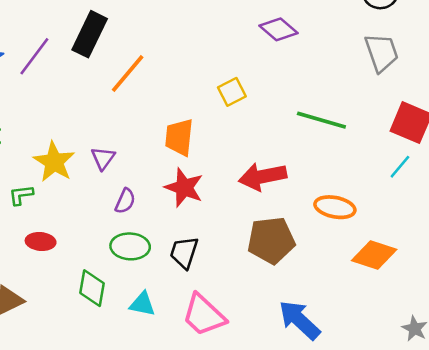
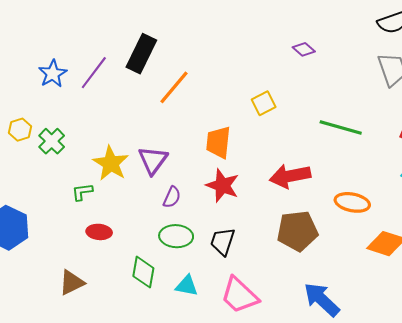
purple diamond: (278, 29) -> (304, 49), size x0.7
purple triangle: (103, 158) -> (153, 160), size x1.4

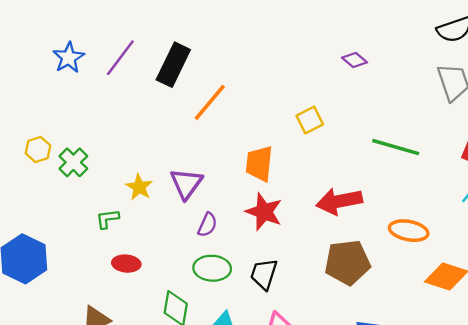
purple line: (94, 73) -> (120, 58), moved
blue star: (53, 74) -> (69, 58), moved
yellow star: (111, 163) -> (139, 187), size x0.7

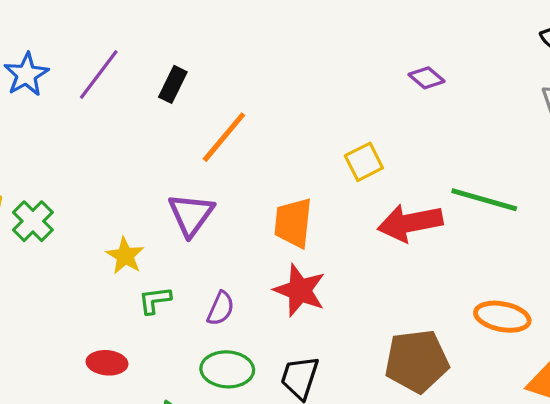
black rectangle: (173, 65) -> (173, 84), size x0.6
purple triangle: (186, 184) -> (191, 215), moved
red arrow: (339, 201) -> (410, 223), moved
green L-shape: (107, 219) -> (155, 300), moved

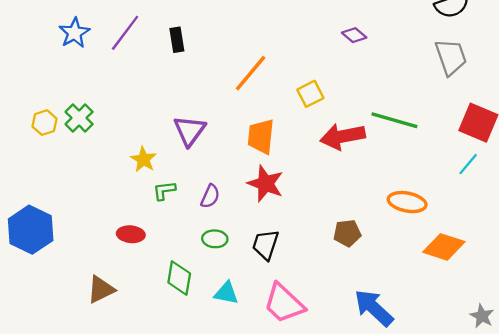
black rectangle: (173, 84) -> (177, 40), turned -35
orange line: (224, 137) -> (251, 73), moved
green cross: (33, 221) -> (79, 118), moved
brown pentagon: (417, 361) -> (347, 233), size x0.6
green ellipse: (227, 369) -> (215, 239), size x0.7

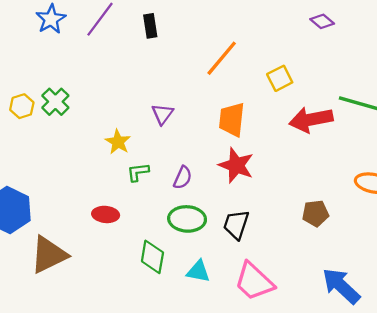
purple triangle: (190, 131) -> (163, 114), size x0.7
green ellipse: (215, 239) -> (187, 219), size x1.5
brown triangle: (101, 290) -> (49, 255), moved, size x1.4

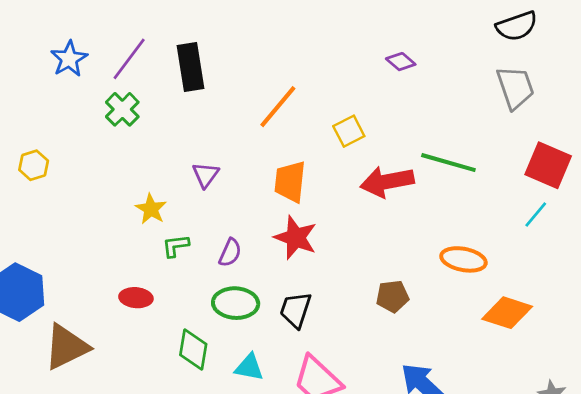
black rectangle: (150, 26) -> (191, 67), size x1.6
green cross: (55, 102) -> (122, 109), moved

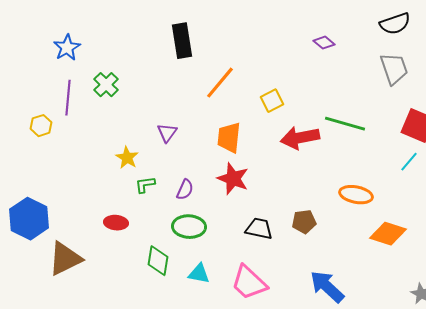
purple line: (129, 59) -> (68, 98), moved, turned -32
purple diamond: (401, 62) -> (324, 43), moved
black rectangle: (191, 67) -> (182, 41), moved
black trapezoid: (296, 310) -> (259, 229), moved, turned 84

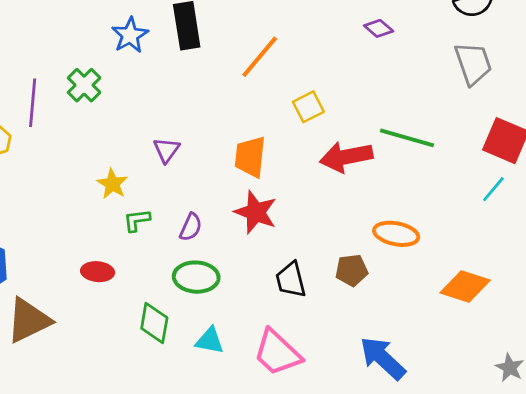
blue star: (67, 48) -> (130, 35), moved
orange line: (220, 83) -> (260, 57), moved
orange ellipse: (356, 195) -> (396, 234), moved
black trapezoid: (259, 229) -> (291, 280), turned -116

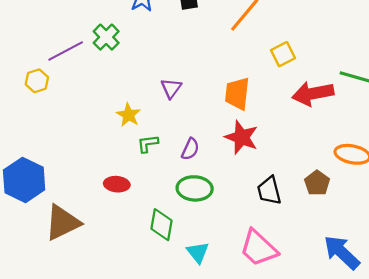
purple line: (33, 103) -> (66, 51), turned 57
brown pentagon: (352, 270) -> (317, 183), turned -30
cyan triangle: (210, 341) -> (198, 252), moved, turned 40

